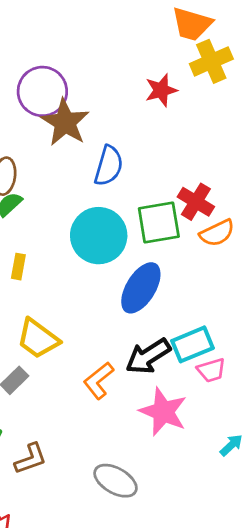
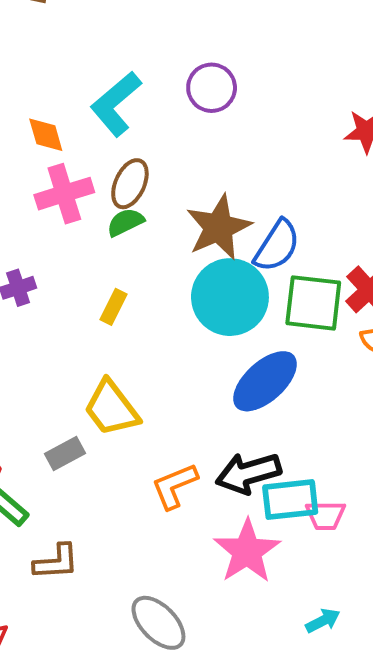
purple circle: (42, 91) -> (212, 88), size x0.7
brown star: (65, 122) -> (219, 227), moved
blue semicircle: (109, 166) -> (277, 246), moved
cyan rectangle: (192, 344) -> (290, 500), moved

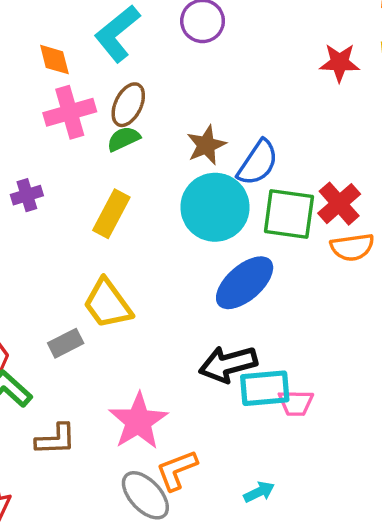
brown star: (219, 227) -> (206, 145), size x0.7
yellow rectangle: (114, 307) -> (111, 214), size x1.5
orange L-shape: (175, 486) -> (177, 470), moved
pink star: (247, 551) -> (138, 421), moved
cyan arrow: (323, 621) -> (259, 492), moved

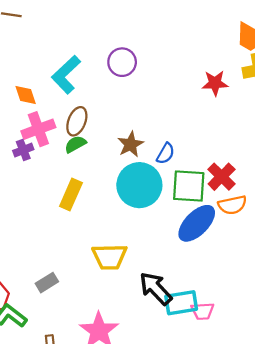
blue semicircle: (258, 163) -> (166, 153), size x0.7
purple cross: (27, 195) -> (23, 150), moved
blue ellipse: (245, 283) -> (197, 223), moved
yellow trapezoid: (108, 304) -> (109, 257), moved, turned -51
black arrow: (228, 364) -> (156, 288), turned 66

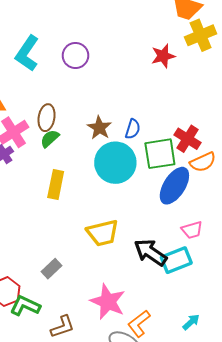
cyan L-shape: (66, 75) -> (27, 53), moved
pink trapezoid: (203, 311) -> (192, 230), moved

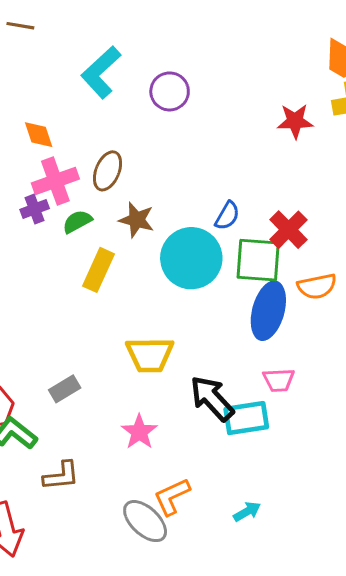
brown star: (99, 128) -> (137, 220), moved, turned -30
green semicircle: (50, 139) -> (77, 222), moved
red cross: (188, 139) -> (288, 230), moved
blue ellipse: (174, 186) -> (268, 311), turned -30
pink star: (108, 302) -> (139, 432), moved, size x0.7

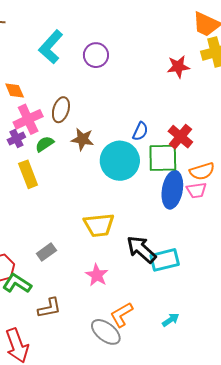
yellow rectangle: (99, 270) -> (28, 174), moved, turned -40
pink trapezoid: (279, 380) -> (196, 190), moved

